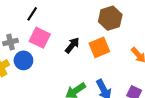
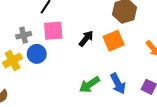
pink square: (40, 38) -> (53, 31), turned -30

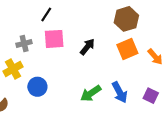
orange square: (114, 41) -> (127, 49), moved
blue circle: (37, 54) -> (37, 87), moved

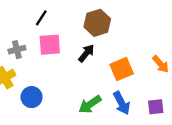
brown hexagon: (126, 19) -> (97, 23), moved
orange square: (127, 49) -> (122, 69), moved
purple square: (151, 96) -> (156, 107), turned -32

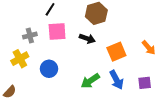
black arrow: (86, 53) -> (87, 39), turned 70
blue circle: (32, 97) -> (49, 69), moved

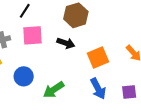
green arrow: (90, 81) -> (54, 90), moved

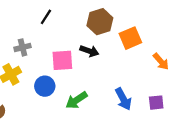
pink square: (33, 35) -> (62, 60), moved
orange square: (98, 57) -> (130, 38), moved

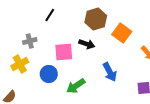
orange square: (130, 38) -> (122, 33), turned -30
blue arrow: (123, 99) -> (110, 72), moved

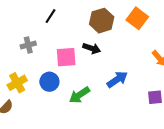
orange square: (122, 33) -> (137, 18), moved
yellow cross: (20, 64) -> (17, 83), moved
blue arrow: (110, 72) -> (117, 79), turned -96

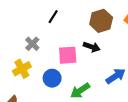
gray cross: (28, 45) -> (32, 44), turned -32
yellow cross: (17, 83) -> (22, 69), moved

